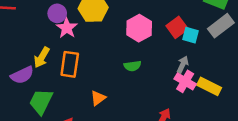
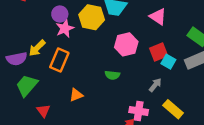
pink cross: (185, 81) -> (139, 111), moved, turned -36

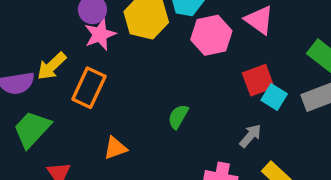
pink hexagon: (126, 44) -> (211, 35), moved
green semicircle: (112, 75) -> (178, 117), turned 112

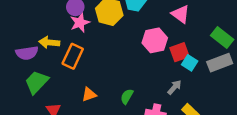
pink hexagon: (211, 35) -> (155, 40), moved
yellow arrow: (52, 66) -> (49, 42), turned 48
green semicircle: (178, 117) -> (127, 96), moved

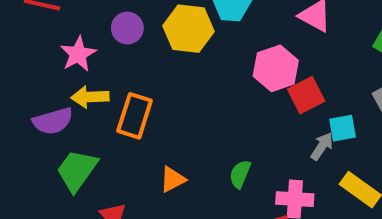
pink star: (80, 23) -> (78, 54), moved
red square: (180, 52) -> (306, 95), moved
cyan square: (190, 63) -> (343, 128), moved, turned -35

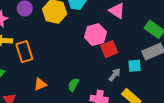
orange rectangle: (135, 116) -> (24, 52), turned -40
cyan square: (343, 128) -> (135, 66), moved

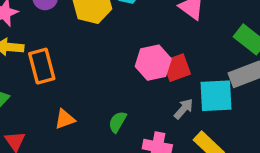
pink hexagon: (95, 35) -> (153, 63), moved
cyan square: (135, 66) -> (216, 96), size x1.6

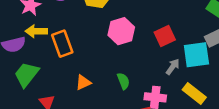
pink hexagon: (153, 63) -> (121, 31), moved
green semicircle: (117, 122) -> (123, 81), turned 133

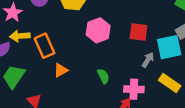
red square: (165, 36) -> (139, 32), turned 36
orange triangle: (83, 82) -> (61, 70), moved

